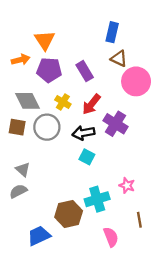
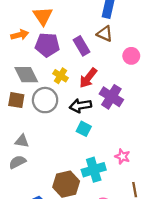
brown triangle: (119, 59) -> (105, 34), moved
pink circle: (136, 81) -> (131, 56), size x0.6
gray triangle: (23, 169) -> (22, 141), turned -32

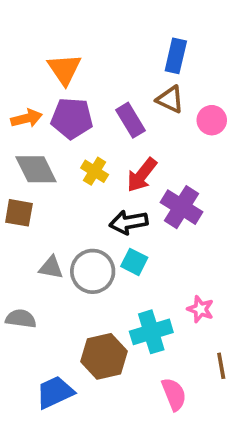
orange arrow: (20, 35) -> (27, 118), moved
pink circle: (131, 56) -> (212, 120), moved
gray circle: (45, 100) -> (93, 271), moved
gray triangle: (22, 141) -> (51, 268), moved
gray semicircle: (17, 162) -> (21, 319), turned 35

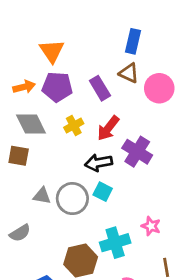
pink circle: (212, 120) -> (159, 88), size x1.4
yellow cross: (95, 171) -> (74, 125), turned 30
gray semicircle: (21, 319) -> (20, 233), turned 140

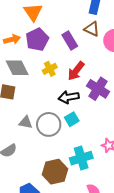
purple pentagon: (57, 87) -> (37, 39), turned -30
cyan square: (103, 192) -> (72, 119), turned 32

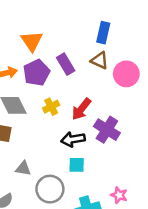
purple rectangle: (70, 40) -> (66, 64), moved
cyan square: (72, 119) -> (77, 165), turned 32
gray circle: (49, 124) -> (50, 189), moved

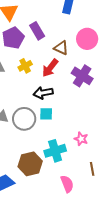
brown triangle: (100, 61) -> (61, 48), moved
purple cross: (107, 130) -> (82, 76), moved
gray circle: (50, 189) -> (24, 119), moved

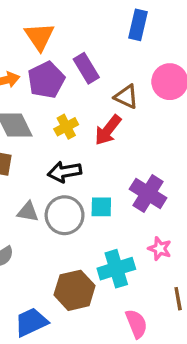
purple cross: (82, 76) -> (148, 194), moved
black arrow: (43, 93) -> (65, 172), moved

